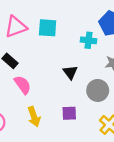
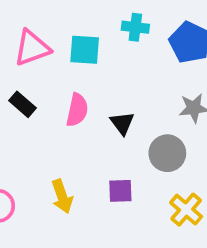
cyan cross: (89, 40) -> (135, 27), moved
pink semicircle: (23, 85) -> (77, 110), moved, turned 48

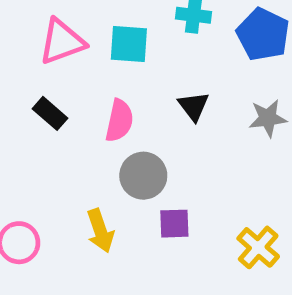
black triangle: (122, 123) -> (194, 106), moved
gray circle: (167, 153) -> (143, 176), moved

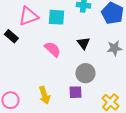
black rectangle: (50, 113) -> (11, 36), moved
pink semicircle: (119, 121) -> (52, 49), turned -60
gray circle: (143, 176) -> (85, 73), moved

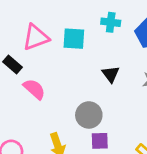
pink semicircle: (52, 49) -> (34, 89), moved
gray circle: (85, 73) -> (89, 115), moved

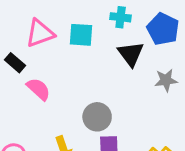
black triangle: (111, 74) -> (131, 54), moved, size x1.4

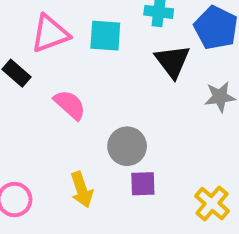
pink semicircle: (39, 89) -> (70, 105), moved

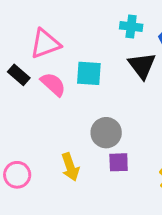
cyan square: (105, 36) -> (89, 73), moved
pink semicircle: (70, 105) -> (53, 84), moved

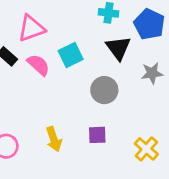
cyan square: (89, 73) -> (71, 55), turned -30
gray circle: (106, 133) -> (104, 90), moved

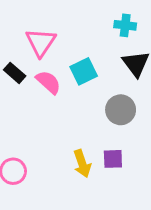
pink triangle: (31, 28) -> (41, 42), turned -36
yellow arrow: (54, 139) -> (82, 164), moved

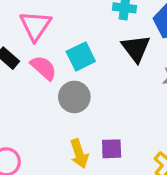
gray circle: (121, 110) -> (74, 97), moved

